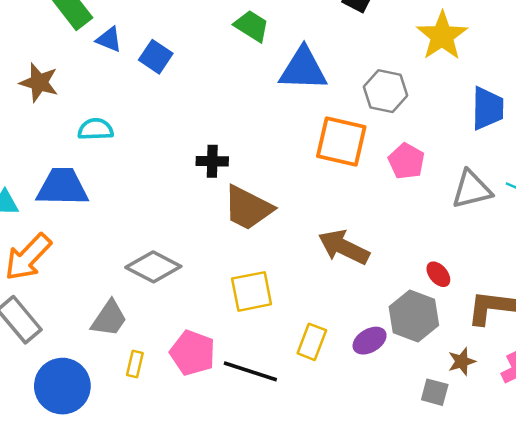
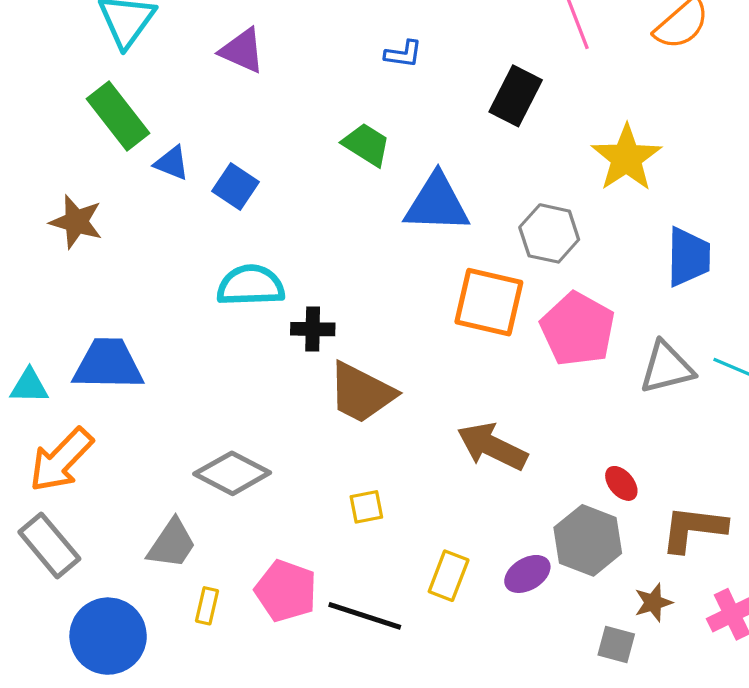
cyan semicircle: (96, 129) -> (251, 285), moved, size x1.4
pink pentagon: (406, 161) -> (578, 329), size x1.5
yellow square: (252, 291) -> (366, 507), size x0.6

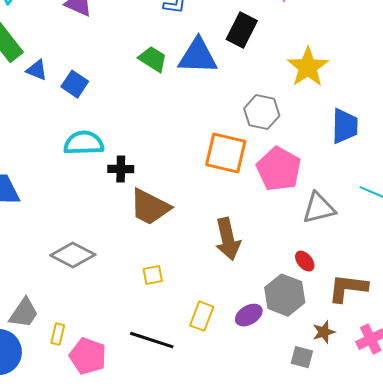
blue triangle: (437, 203) -> (198, 56), moved
gray triangle: (667, 368) -> (319, 208), moved
brown arrow: (492, 446) -> (228, 239), turned -129
gray trapezoid: (172, 544) -> (24, 313), moved
pink pentagon: (286, 591) -> (88, 356), moved

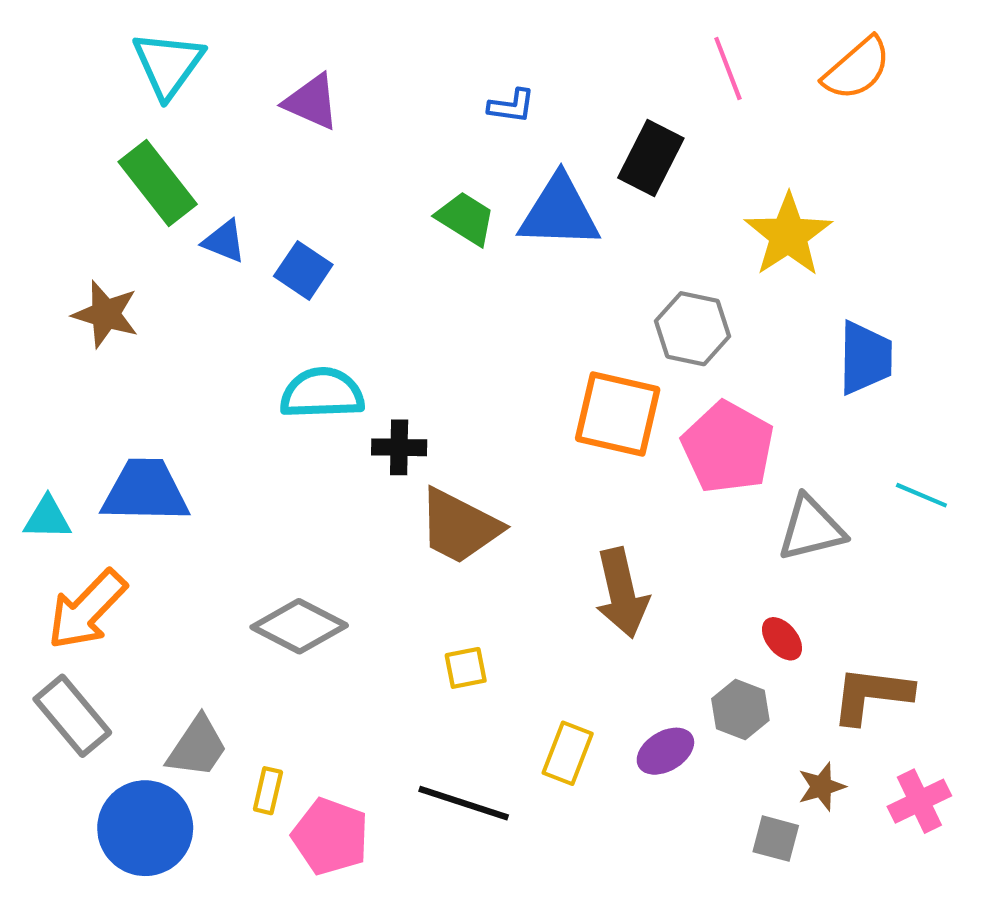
gray hexagon: (285, 295) -> (740, 710), size x0.7

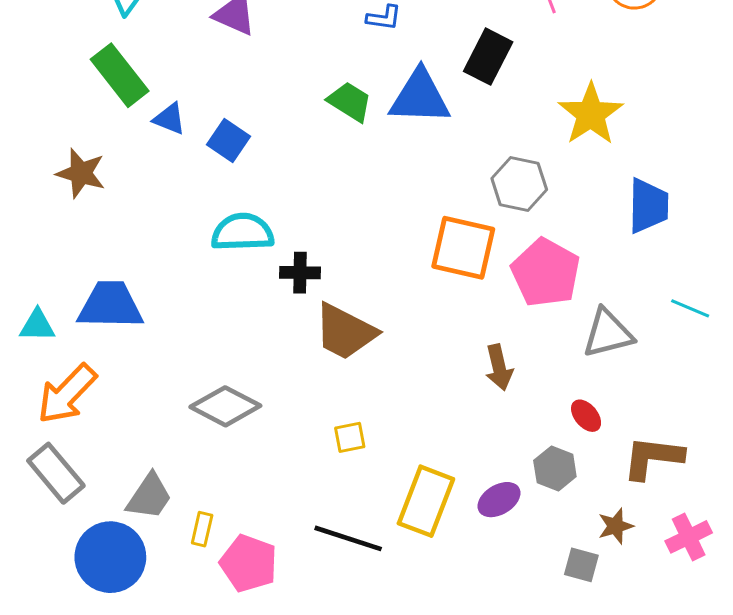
brown arrow: (622, 593) -> (499, 367), moved, size x0.7
yellow rectangle: (568, 753) -> (426, 501), size x1.5

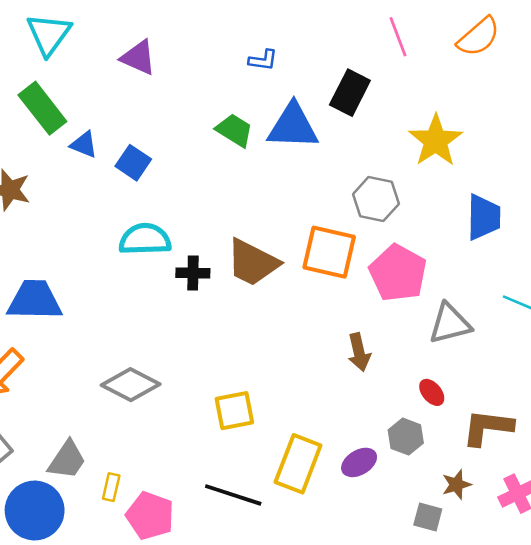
brown trapezoid: (345, 332) -> (253, 263), moved
yellow square: (350, 437) -> (234, 411), size x1.5

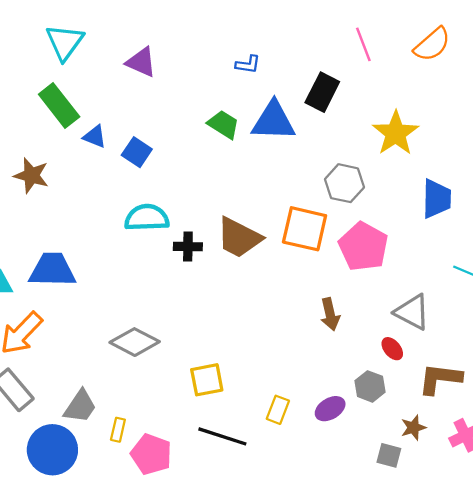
gray triangle: (450, 324) -> (412, 312), moved, turned 42
yellow square: (234, 411) -> (207, 380), moved
yellow rectangle: (298, 464) -> (278, 410), size x0.6

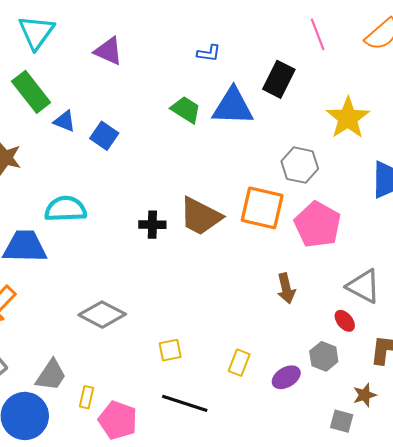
cyan semicircle: (147, 218) -> (66, 209), moved
yellow square: (207, 380) -> (170, 350), size x0.7
yellow rectangle: (278, 410) -> (239, 363), moved

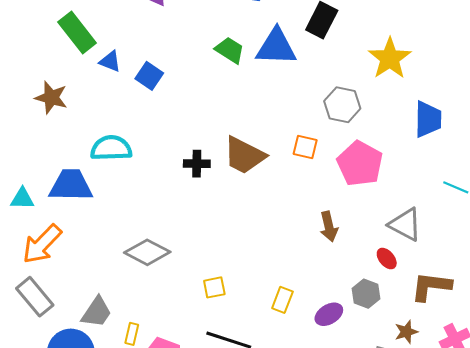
orange square: (262, 208) -> (305, 147), size x0.6

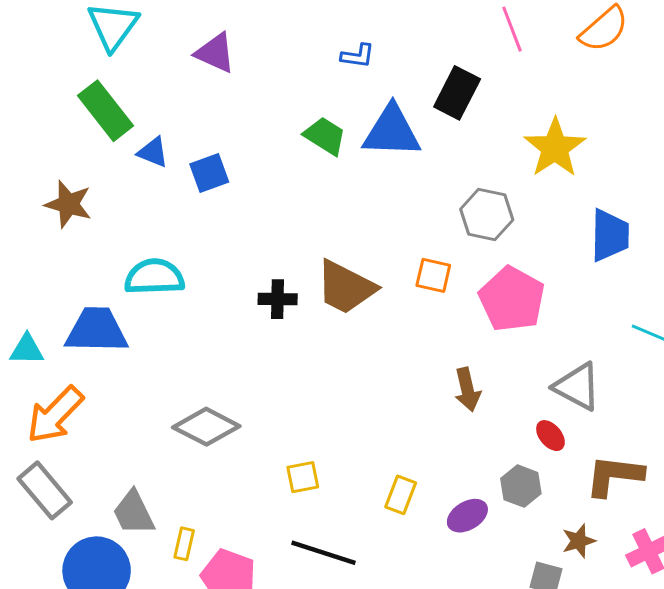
blue square: (149, 76) -> (209, 173), turned 36
gray trapezoid: (97, 312) -> (134, 513), turned 120

